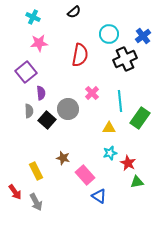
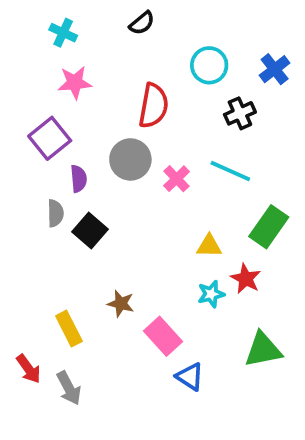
black cross: (125, 59) -> (240, 113), size x0.7
cyan line: (120, 101) -> (230, 171), moved, turned -60
gray circle: (68, 109) -> (130, 159), moved
red star: (128, 163) -> (246, 279), moved
green triangle: (137, 182) -> (263, 350), size x1.5

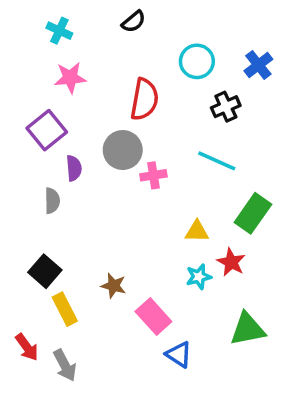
pink cross: (177, 179) -> (153, 175), moved, turned 35
black square: (90, 231) -> (45, 271), moved

